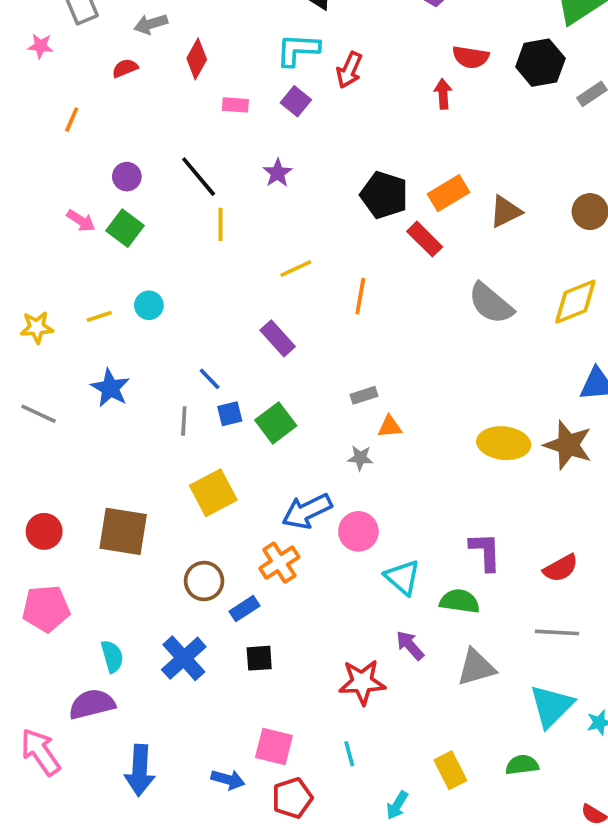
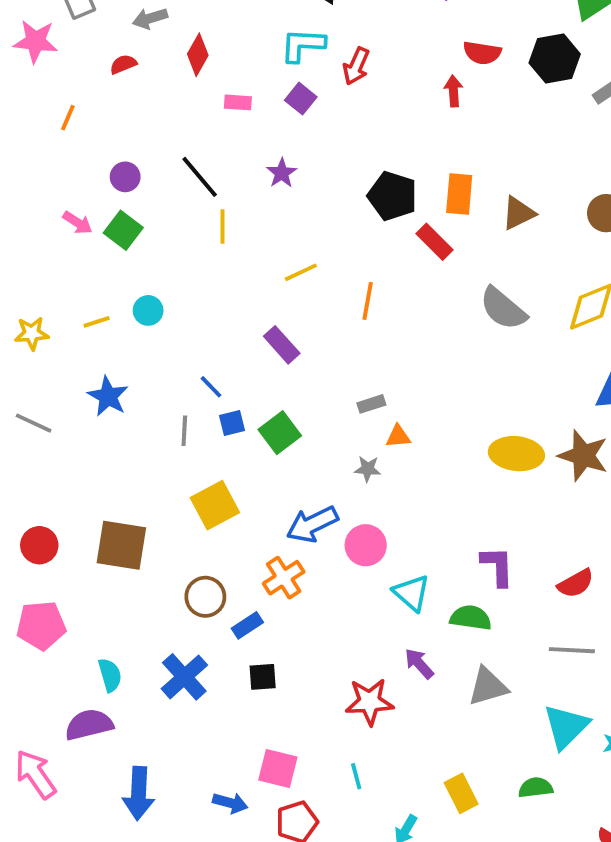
pink star: (40, 46) -> (35, 41), size x1.6
orange rectangle: (449, 193) -> (459, 194), turned -54

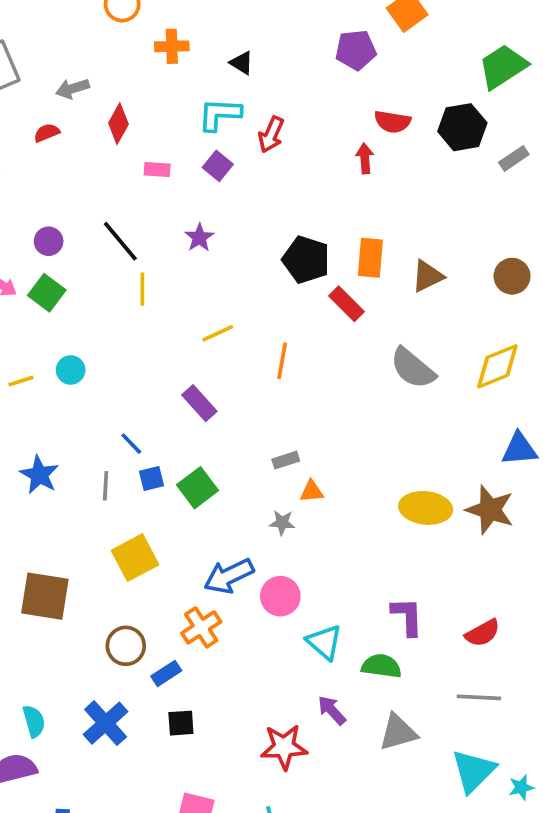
blue star: (108, 396) -> (39, 475), moved

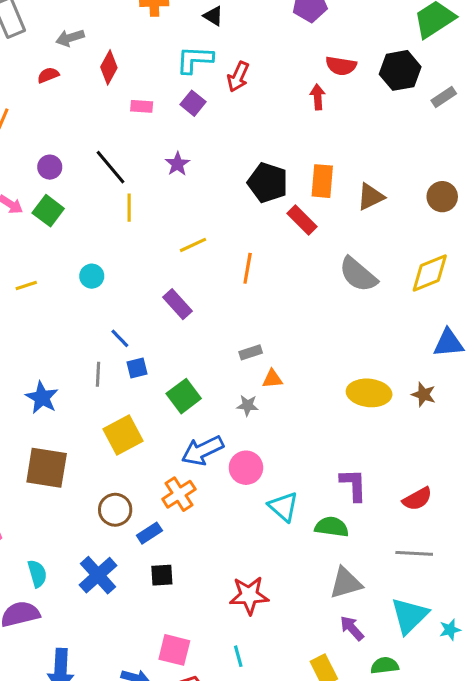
cyan circle: (71, 370) -> (92, 276), moved
blue star: (39, 475) -> (42, 398), moved
green square: (198, 488) -> (184, 396), moved
brown star: (490, 510) -> (424, 394), size x0.6
purple arrow: (332, 710) -> (352, 628), moved

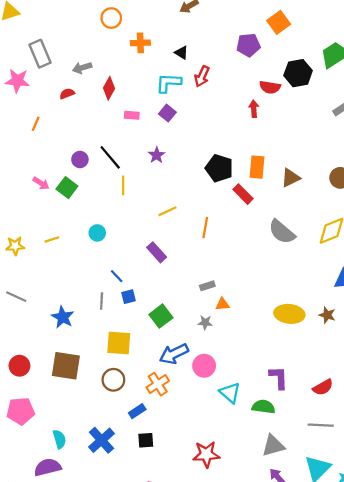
black hexagon: (400, 70) -> (298, 73), moved
red arrow: (238, 77) -> (202, 76), moved
purple circle: (50, 167) -> (80, 159), moved
yellow square: (123, 435) -> (119, 343), turned 32
brown circle: (115, 510) -> (113, 380), moved

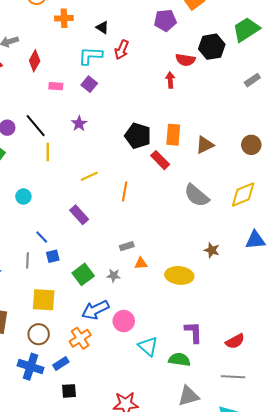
yellow ellipse: (289, 314) -> (179, 275), moved
brown star: (327, 315) -> (212, 250), moved
gray star: (205, 323) -> (114, 275), moved
blue cross: (102, 440) -> (31, 367), moved, turned -30

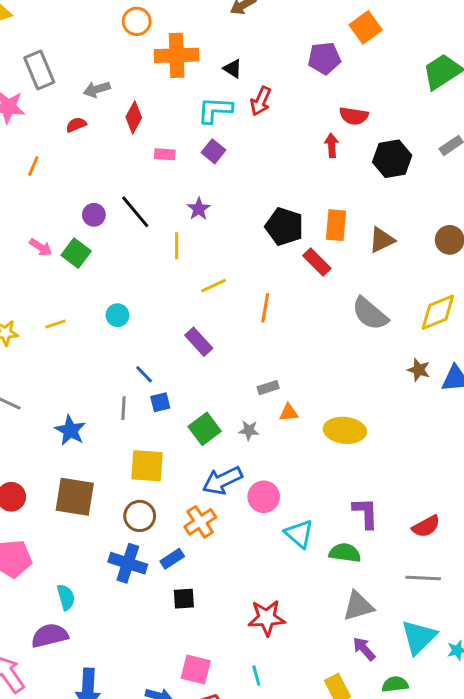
orange cross: (64, 18) -> (177, 55), size x1.6
black hexagon: (212, 47) -> (392, 159), moved
yellow line: (48, 152) -> (177, 246), moved
brown star: (212, 250) -> (419, 370), moved

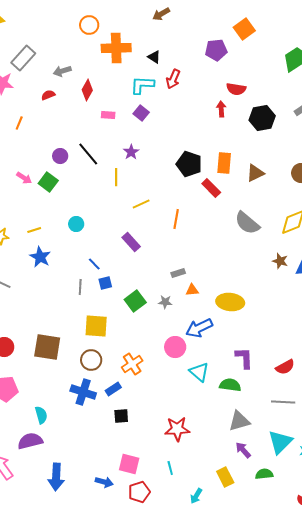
gray rectangle: (39, 70) -> (23, 58), turned 65
blue star: (70, 430) -> (40, 257), moved
blue arrow: (222, 481) -> (199, 328), moved

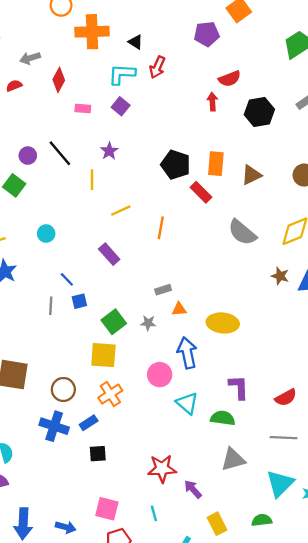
red semicircle: (236, 89) -> (230, 79), turned -30
yellow square: (96, 326) -> (103, 355), moved
blue arrow: (199, 328) -> (187, 353), turned 104
purple arrow: (243, 450) -> (193, 489), moved
blue arrow: (104, 482) -> (66, 527), moved

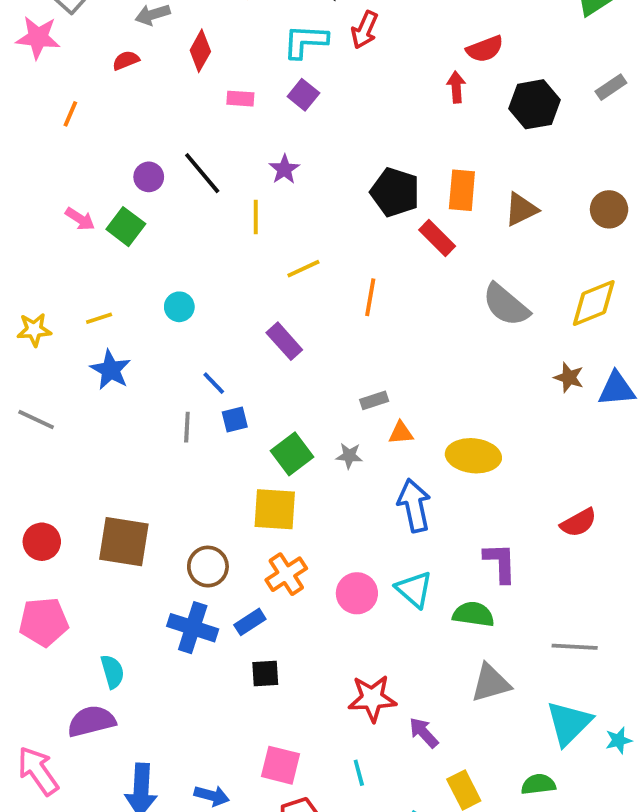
pink circle: (160, 375) -> (357, 593), moved
red semicircle: (286, 397) -> (578, 523), moved

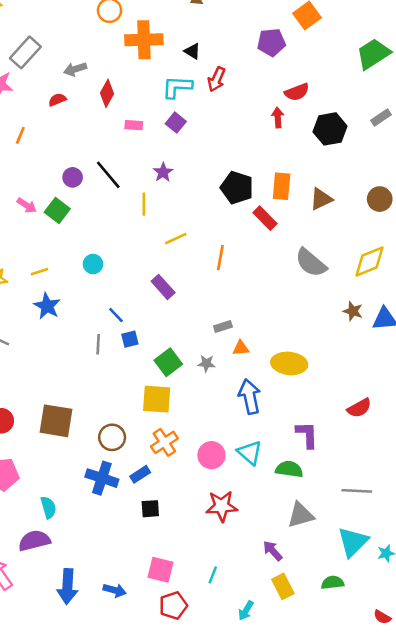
red star: (372, 698) -> (222, 506), moved
purple arrow: (424, 733) -> (273, 551), moved
cyan line: (359, 773) -> (213, 575), turned 36

